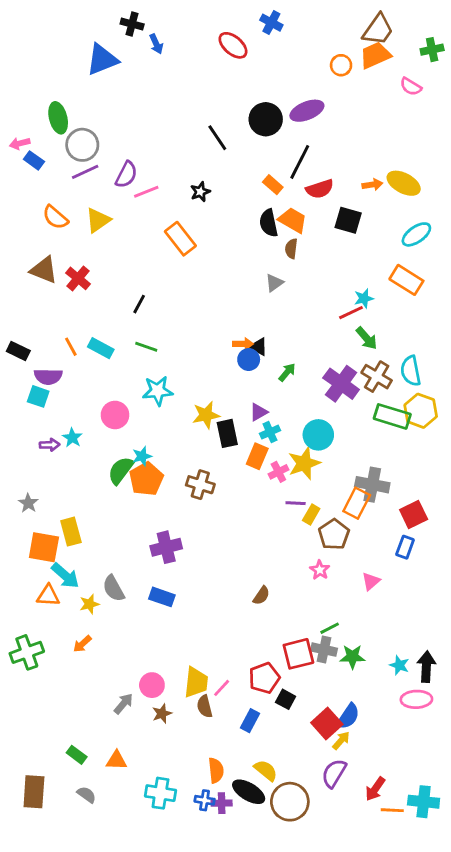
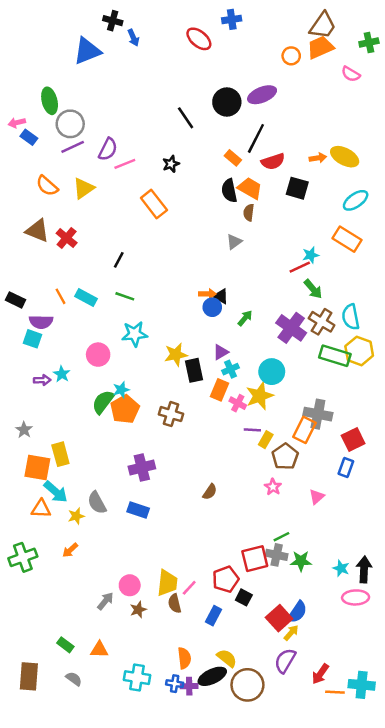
blue cross: (271, 23) -> (232, 19), turned -36
pink cross: (278, 472) -> (238, 403), turned -35
brown semicircle: (261, 596) -> (210, 492), moved
black ellipse: (249, 792) -> (212, 676), turned -56

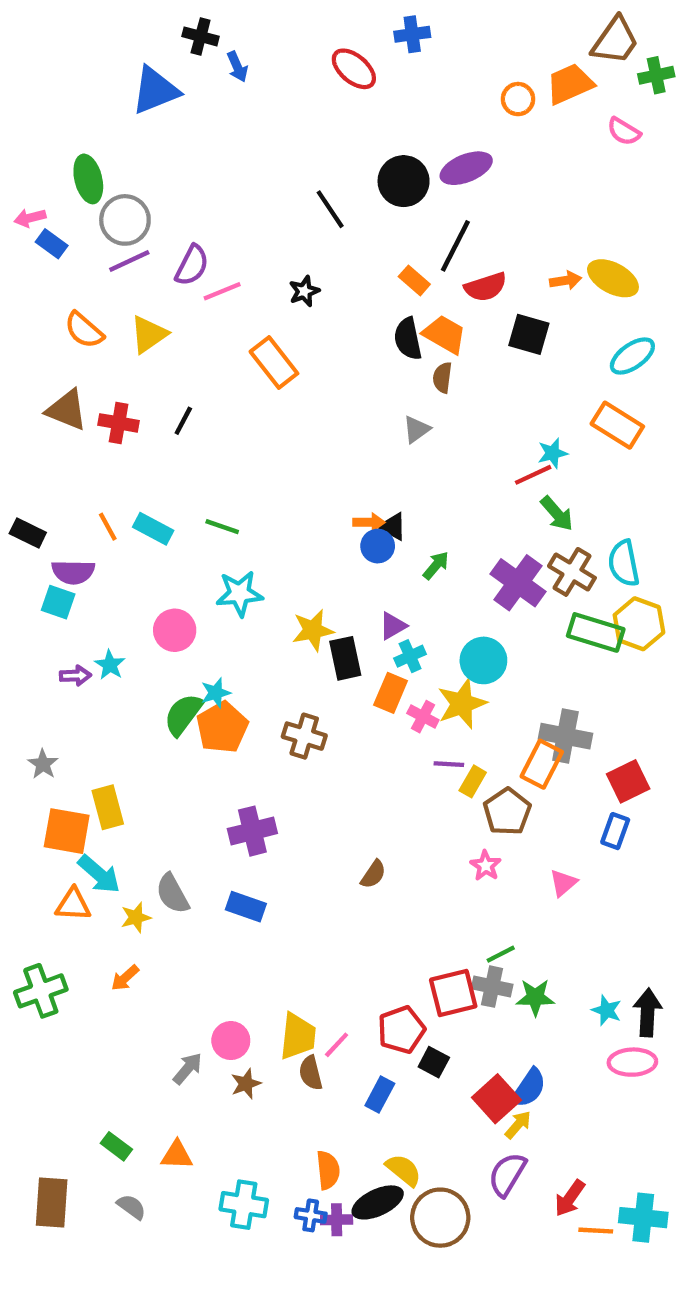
brown trapezoid: (323, 26) -> (615, 41), moved
red cross: (67, 238) -> (119, 423), turned -30
black line: (119, 260) -> (183, 421), moved

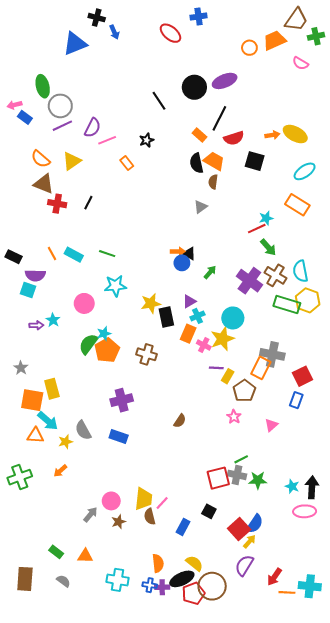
orange rectangle: (274, 362) -> (127, 163), moved, size x0.6
brown triangle: (67, 410) -> (44, 184), moved
red pentagon: (401, 1030) -> (193, 593), moved

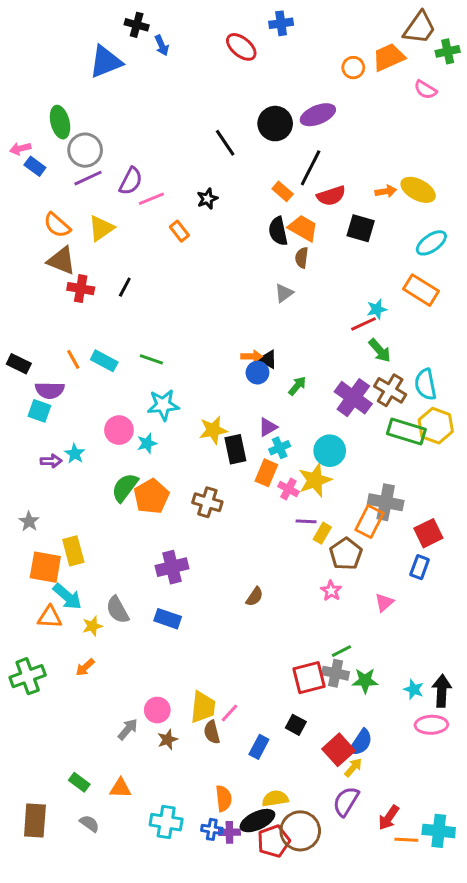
cyan star: (104, 334) -> (147, 443), moved
yellow semicircle: (194, 563) -> (275, 798), turned -48

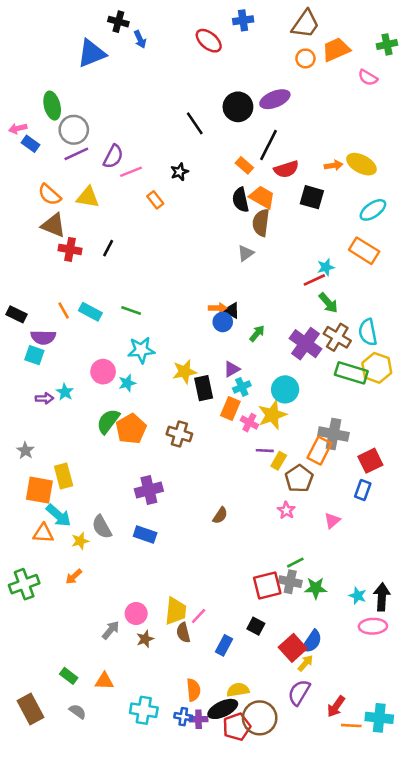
brown trapezoid: (420, 28) -> (305, 24), moved
yellow triangle: (101, 228) -> (88, 197), turned 45
brown semicircle: (302, 258) -> (261, 223), size x1.5
brown rectangle: (35, 821) -> (30, 709), turned -32

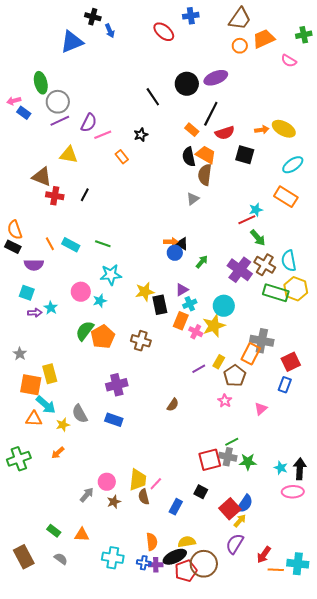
orange semicircle: (50, 195) -> (15, 230), moved, turned 30
cyan square: (34, 355) -> (27, 293), moved
purple line: (265, 451) -> (199, 369), moved, turned -32

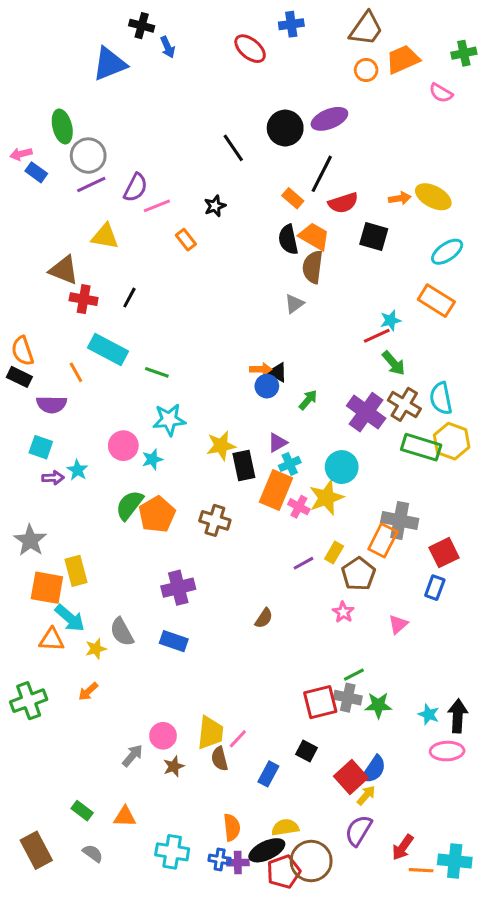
cyan rectangle: (71, 245) -> (108, 349), moved, size x1.4
orange rectangle: (181, 321) -> (276, 490), size x1.4
gray star: (20, 354) -> (30, 540), size x1.5

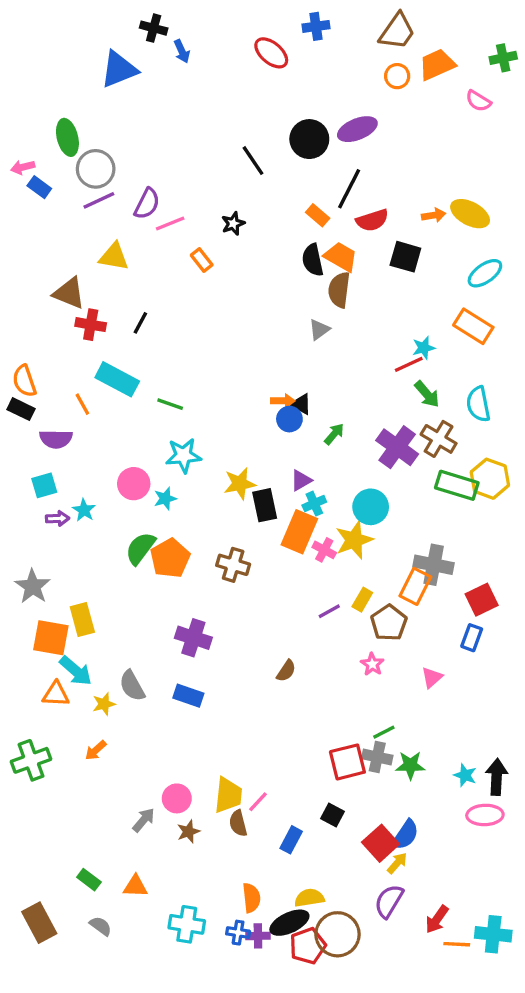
cyan semicircle: (441, 398) -> (478, 404), moved
cyan square: (41, 447) -> (44, 485), turned -35
purple cross: (178, 588) -> (193, 638), turned 32

